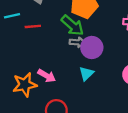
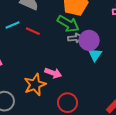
red line: (33, 26) -> (33, 31), turned 40
cyan triangle: (86, 74) -> (95, 55), moved

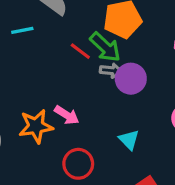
red line: (33, 31) -> (80, 51), moved
cyan triangle: (95, 55) -> (129, 140), moved, turned -32

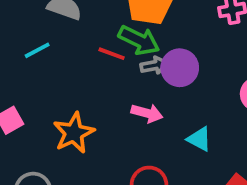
pink arrow: (67, 115) -> (147, 113), moved
orange star: (36, 126) -> (74, 133), moved

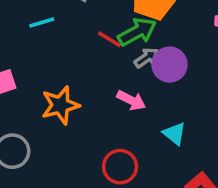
green arrow: (139, 40) -> (137, 32), turned -66
gray arrow: (154, 65) -> (146, 58), turned -35

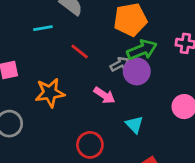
green arrow: (137, 32) -> (142, 50), moved
red line: (109, 39) -> (80, 52), moved

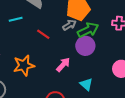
gray arrow: (120, 64) -> (69, 25), moved
pink arrow: (104, 95) -> (63, 65), turned -77

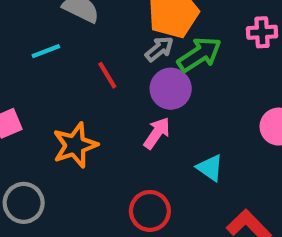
red line: (43, 34) -> (107, 75), turned 32
purple circle: (85, 46) -> (171, 89), moved

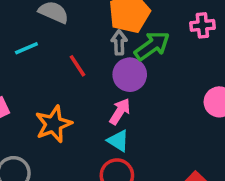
gray arrow: (159, 49) -> (119, 43), turned -50
cyan triangle: (210, 168) -> (118, 141), moved

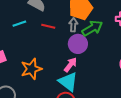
red line: (77, 66) -> (48, 26), moved, turned -48
cyan triangle: (118, 141) -> (68, 82), size x1.5

